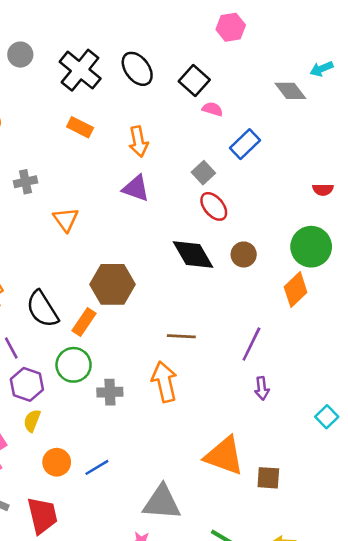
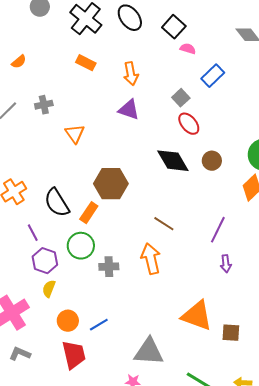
brown line: (181, 336) -> (164, 224), turned 30
red trapezoid: (42, 515) -> (74, 355), moved

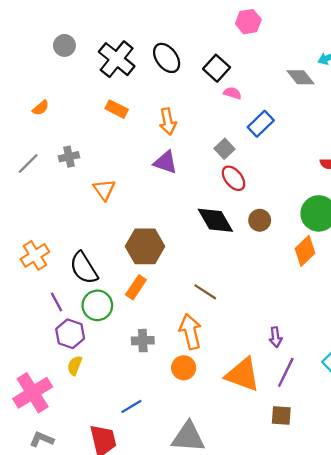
orange rectangle: (89, 213) -> (136, 287), moved
purple line: (218, 230) -> (286, 372), moved
green circle: (81, 246) -> (97, 305), moved
orange triangle: (197, 316) -> (243, 375), moved
orange circle: (68, 321) -> (184, 368), moved

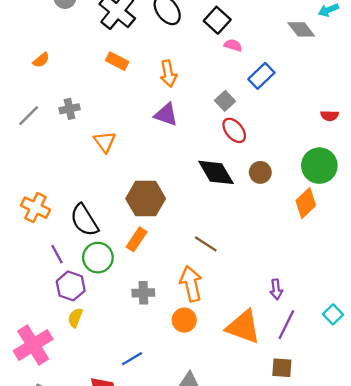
orange cross: (35, 255) -> (35, 208), turned -32

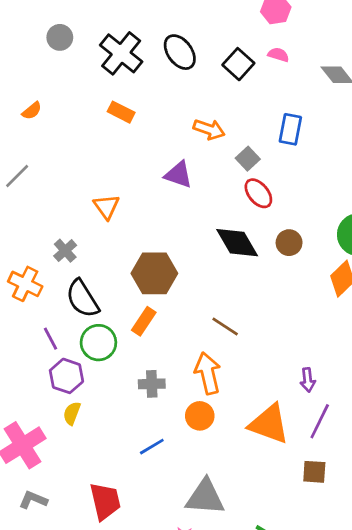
pink semicircle: (233, 45) -> (278, 55), moved
orange arrow: (168, 74) -> (209, 129), moved, turned -60
blue rectangle: (261, 76) -> (290, 129), turned -35
gray cross: (70, 109) -> (65, 251), moved, turned -30
blue line: (132, 359) -> (152, 447), moved

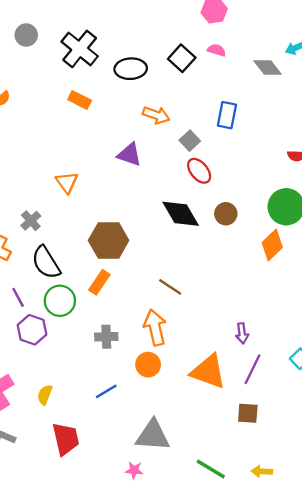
black ellipse: (180, 52) -> (131, 69), moved, turned -56
yellow semicircle: (72, 413) -> (45, 395), moved

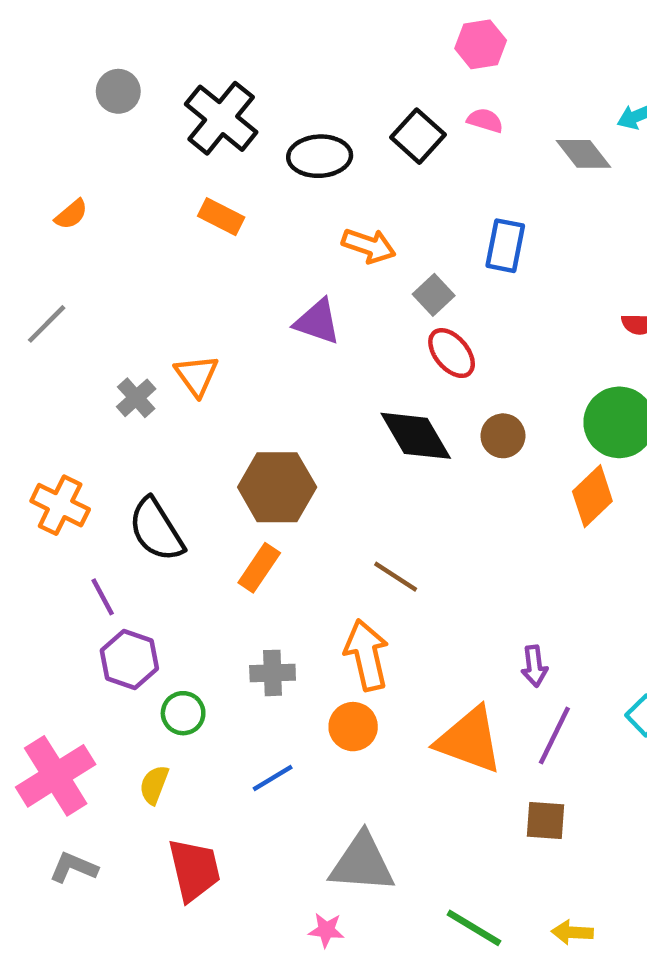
gray cross: (31, 221) -> (136, 398), moved
green circle: (60, 301) -> (183, 713), moved, size x0.7

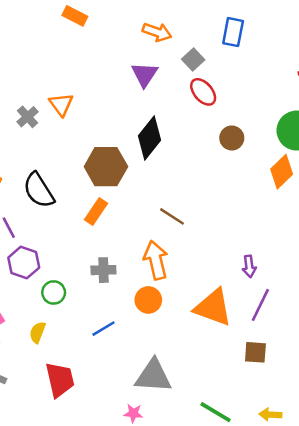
purple triangle: (317, 322) -> (145, 74), moved, turned 44
black diamond: (416, 436) -> (150, 138), moved, turned 69

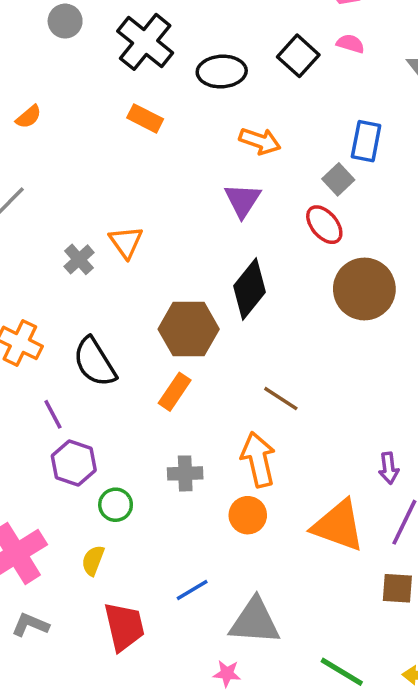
gray square: (193, 60) -> (338, 179), moved
brown circle: (232, 138) -> (364, 289), size x1.8
blue line: (103, 329) -> (192, 590), moved

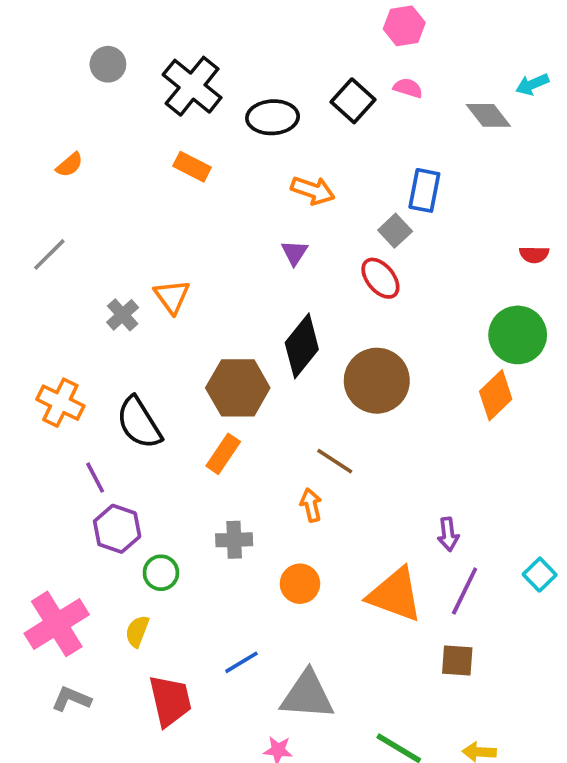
purple triangle: (243, 200) -> (294, 253), size x0.7
brown circle: (364, 289) -> (377, 381), moved
orange arrow: (258, 460) -> (311, 505), moved, size x0.6

